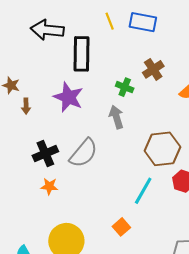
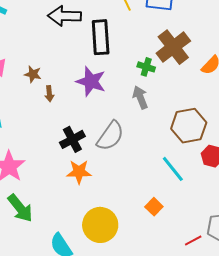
brown cross: (153, 69) -> (173, 47), size x1.6
orange star: (49, 186) -> (79, 172), size x1.4
cyan line: (143, 191) -> (173, 169), turned -64

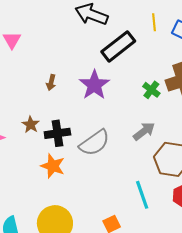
black rectangle: (101, 37) -> (118, 46), turned 36
brown star: (33, 74) -> (31, 125), moved
gray arrow: (140, 97) -> (144, 131), moved, turned 55

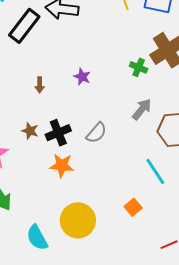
black rectangle: (118, 46) -> (24, 26), moved
purple star: (94, 85) -> (82, 77), size x0.6
gray semicircle: (94, 143) -> (96, 133), size x0.7

